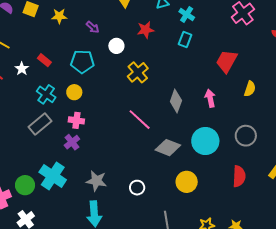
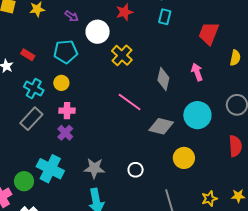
white circle: (116, 46) -> (98, 32), size x1.5

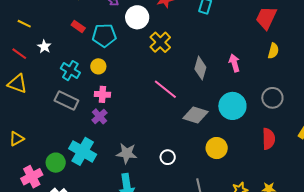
red trapezoid: (209, 33) -> (266, 18), moved
red rectangle: (28, 55) -> (78, 26), moved
gray rectangle: (31, 119) -> (66, 101), turned 70

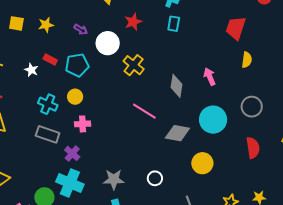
white star: (44, 47) -> (31, 70), moved
purple cross: (100, 116) -> (72, 153), moved

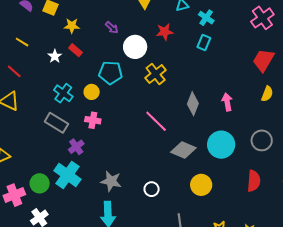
yellow star: (46, 25) -> (72, 26), moved
cyan pentagon: (77, 65) -> (110, 73), moved

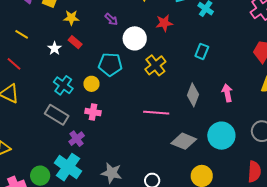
cyan rectangle: (204, 42) -> (202, 51), moved
pink line: (156, 121) -> (156, 113), turned -40

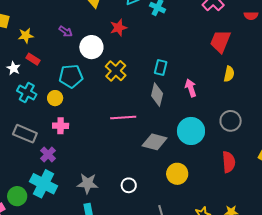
cyan rectangle: (202, 51) -> (161, 67), moved
cyan cross: (63, 85) -> (27, 93), moved

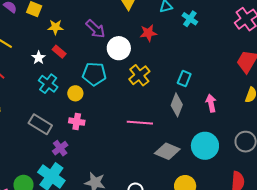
purple arrow: (66, 31) -> (95, 29), size x1.5

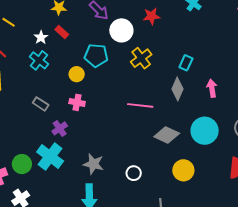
cyan cross: (48, 84) -> (39, 60), moved
gray rectangle: (40, 124) -> (41, 104), size x0.7

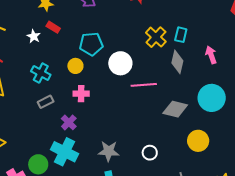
white circle: (121, 30) -> (120, 63), moved
yellow cross: (141, 58) -> (156, 37), moved
cyan cross: (39, 60) -> (41, 73), moved
gray rectangle: (41, 104) -> (46, 102), turned -49

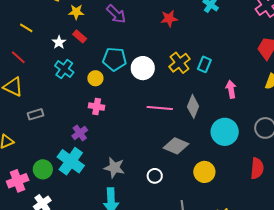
gray diamond: (177, 62) -> (193, 106), moved
white circle: (120, 63) -> (143, 68), moved
cyan cross: (41, 73) -> (64, 69), moved
gray rectangle: (46, 102) -> (35, 114), moved
gray diamond: (175, 109) -> (176, 146), moved

